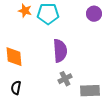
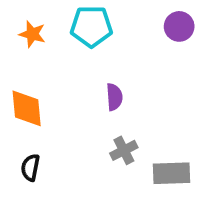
orange star: (25, 11) -> (32, 34), moved
purple semicircle: (60, 51) -> (114, 97), size x0.6

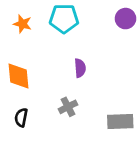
gray cross: (124, 150) -> (68, 107), moved

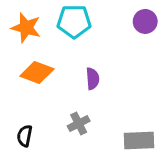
orange star: (23, 24) -> (26, 28), size x1.4
orange diamond: (18, 76) -> (37, 72), moved, turned -64

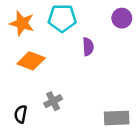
purple semicircle: (93, 79) -> (88, 47), moved
gray cross: (79, 123) -> (53, 101), moved

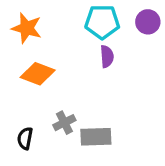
cyan pentagon: (62, 18) -> (102, 22), moved
gray rectangle: (117, 118) -> (96, 137), moved

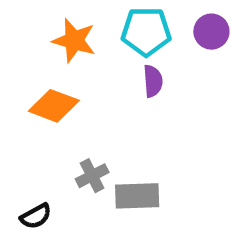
orange star: (27, 28) -> (74, 41), moved
black semicircle: (25, 138) -> (36, 216), moved, turned -130

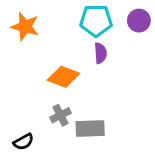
orange star: (74, 41) -> (25, 26), moved
orange diamond: (54, 106) -> (63, 77), moved

